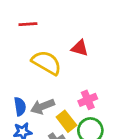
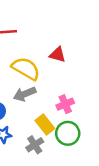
gray arrow: (43, 107) -> (25, 94), moved

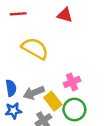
red triangle: (58, 55) -> (65, 15), moved
gray arrow: (25, 94) -> (34, 93), moved

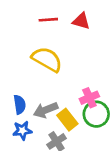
red line: (18, 14) -> (48, 20), moved
green circle: (74, 110) -> (96, 114), moved

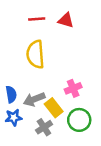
yellow semicircle: (47, 59) -> (35, 54), turned -124
green circle: (96, 114) -> (79, 120), moved

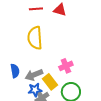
blue star: (14, 117) -> (35, 90), moved

